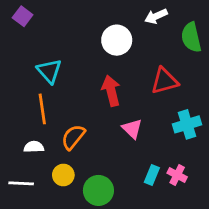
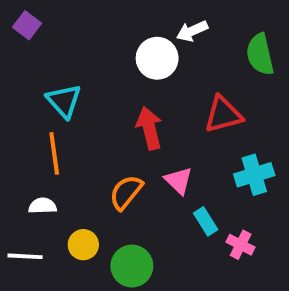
white arrow: (156, 16) -> (192, 31), moved
orange semicircle: (73, 137) -> (126, 192), moved
cyan rectangle: (152, 175) -> (206, 221), moved, turned -54

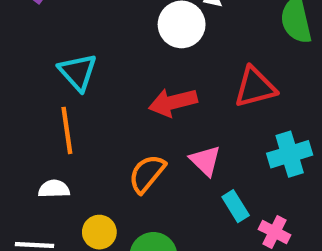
red arrow: (149, 128) -> (173, 102), turned -90

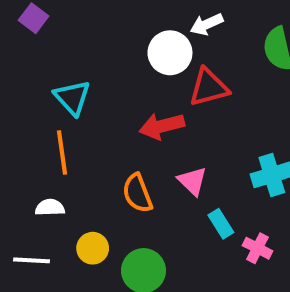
red triangle: (255, 87) -> (209, 87), moved
orange semicircle: (147, 174) -> (137, 193), turned -60

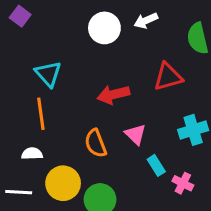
white circle: (170, 53) -> (104, 28), moved
red triangle: (209, 87) -> (168, 77), moved
yellow circle: (93, 248) -> (63, 183), size x1.5

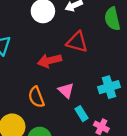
red triangle: (168, 77) -> (77, 42), moved, turned 30

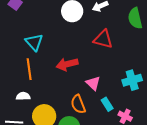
red arrow: (50, 61) -> (67, 64), moved
orange semicircle: (36, 97) -> (78, 104), moved

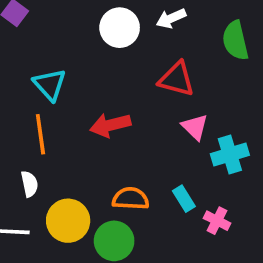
pink triangle: (93, 83) -> (195, 127), moved
white semicircle: (23, 96) -> (29, 184), turned 80
orange semicircle: (78, 104) -> (131, 199), turned 114

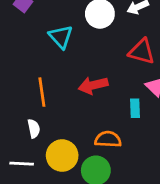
cyan triangle: (50, 85) -> (61, 37), moved
cyan rectangle: (184, 199) -> (135, 108), moved, turned 30

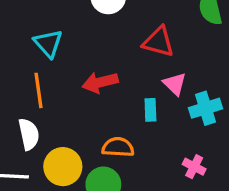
cyan triangle: (61, 37) -> (48, 43), moved
white semicircle: (34, 129) -> (29, 134), size x1.4

